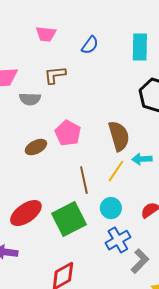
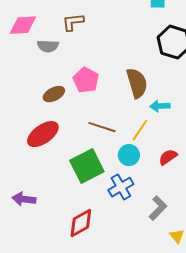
yellow line: (116, 171) -> (140, 130), moved
brown line: (84, 180) -> (102, 127), turned -60
red ellipse: (26, 213) -> (43, 134), moved
blue cross: (118, 240) -> (121, 187), moved

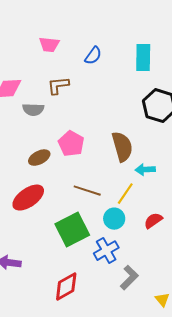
gray L-shape: (158, 208) -> (129, 278), moved

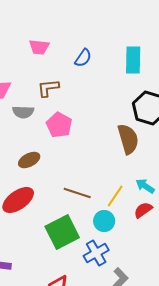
pink pentagon: (71, 144) -> (59, 125), moved
brown semicircle: (122, 147) -> (128, 139), moved
cyan arrow: (145, 170) -> (145, 186), moved, turned 36
red semicircle: (153, 221) -> (143, 210), moved

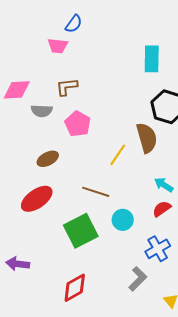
blue semicircle: (83, 58) -> (74, 24), moved
yellow line: (115, 196) -> (118, 155), moved
blue cross: (96, 253) -> (158, 249), moved

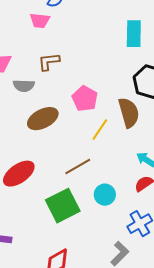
pink pentagon: (78, 124) -> (85, 99), moved
brown ellipse: (48, 159) -> (43, 119), moved, size x1.4
brown line: (96, 192) -> (78, 167), turned -48

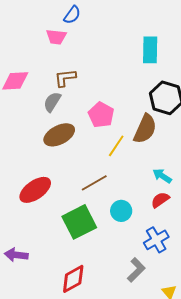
gray semicircle: (24, 86) -> (52, 102), moved, turned 120
brown semicircle: (129, 113) -> (145, 129), turned 40

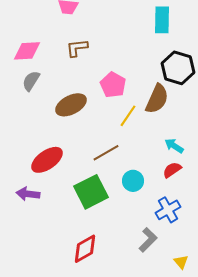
gray semicircle: (52, 102) -> (31, 81), moved
purple arrow: (16, 255) -> (28, 194), moved

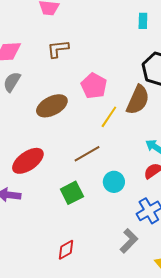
cyan rectangle: (162, 20) -> (143, 21), size x0.6
green square: (91, 192) -> (72, 193), size x0.7
red diamond: (85, 249) -> (66, 250), size x0.7

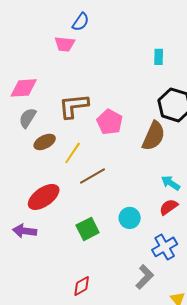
brown L-shape: (58, 49) -> (74, 106), moved, size x1.4
brown ellipse: (52, 106) -> (45, 142), moved, size x0.7
yellow line: (109, 117) -> (73, 153), moved
brown line: (87, 154) -> (93, 176), moved

